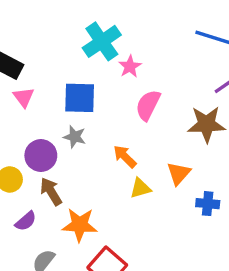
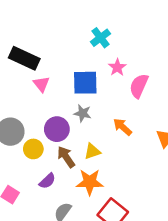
cyan cross: (102, 41) -> (101, 38), size x0.7
pink star: (130, 67) -> (117, 67), moved
yellow triangle: (140, 188) -> (92, 151), moved

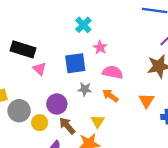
pink semicircle: (139, 86) -> (113, 72), moved, turned 84
gray star: (83, 113) -> (85, 89), moved
yellow triangle: (92, 151) -> (98, 121), moved, turned -32

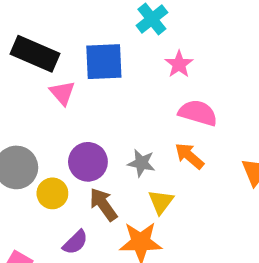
blue square: (75, 63) -> (104, 62), moved
gray star: (85, 89) -> (141, 163), moved

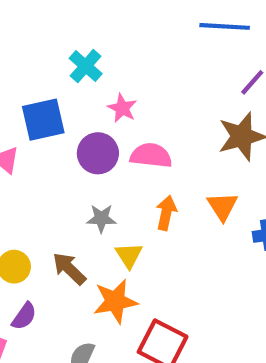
orange arrow: (189, 156) -> (166, 213), moved, turned 72
purple circle: (88, 162) -> (98, 153), moved
purple semicircle: (75, 242) -> (24, 316), moved

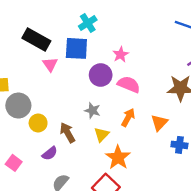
cyan cross: (86, 66) -> (88, 23), moved
orange star: (115, 301) -> (118, 157), moved, turned 30
purple semicircle: (24, 316) -> (50, 153), moved

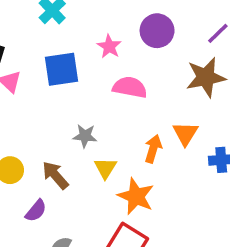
blue square: (76, 48) -> (61, 69), moved
purple circle: (101, 75) -> (157, 31), moved
orange arrow: (128, 118) -> (153, 149), moved

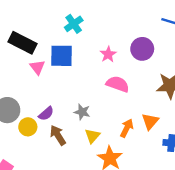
blue square: (61, 69) -> (61, 56), moved
purple semicircle: (36, 211) -> (46, 114), moved

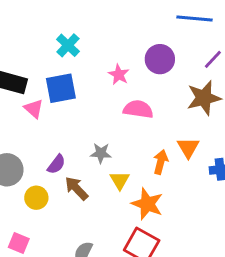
yellow circle: (28, 127) -> (36, 198), moved

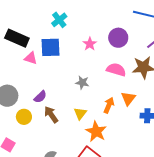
pink triangle: (34, 109) -> (31, 58), turned -32
pink semicircle: (138, 109) -> (116, 70), moved
gray star: (101, 153) -> (82, 82), moved

